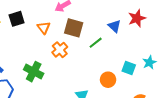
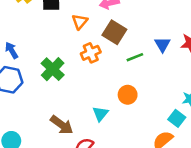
cyan square: (129, 68) -> (177, 118), moved
orange circle: (108, 80) -> (128, 95), moved

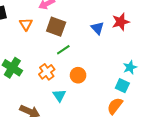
orange cross: (91, 53) -> (47, 72), moved
green line: (135, 57) -> (63, 50), moved

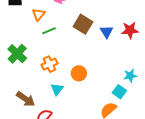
brown square: (56, 27) -> (83, 24), moved
green line: (63, 50) -> (49, 31), moved

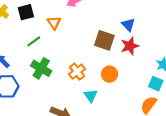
brown square: (83, 24) -> (104, 40), moved
red star: (130, 30) -> (130, 46), moved
green line: (49, 31) -> (34, 41), moved

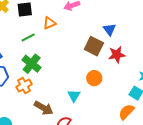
orange triangle: (54, 23) -> (49, 23), turned 32
blue triangle: (128, 25) -> (109, 29), moved
orange cross: (77, 72) -> (24, 86), moved

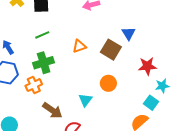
orange triangle: (49, 23) -> (79, 46), moved
red star: (117, 55) -> (147, 66), moved
green cross: (32, 64) -> (44, 63), turned 30

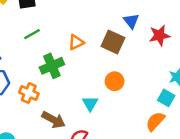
green cross: (44, 63) -> (52, 66), moved
red star: (147, 66) -> (159, 35), moved
orange cross: (34, 85) -> (29, 93), turned -35

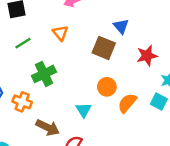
red star: (159, 35) -> (147, 56), moved
orange triangle: (76, 42) -> (60, 33), moved, turned -42
orange semicircle: (155, 121) -> (127, 103), moved

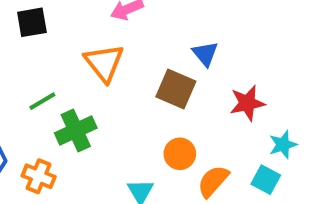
orange triangle: (60, 33) -> (104, 63), size x1.5
green line: (23, 43) -> (42, 101), moved

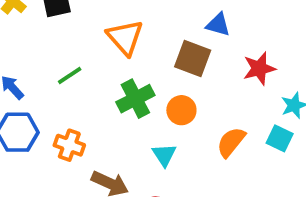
blue triangle: (205, 54) -> (218, 25), turned -32
green cross: (76, 131) -> (135, 99), moved
orange circle: (180, 154) -> (181, 110), moved

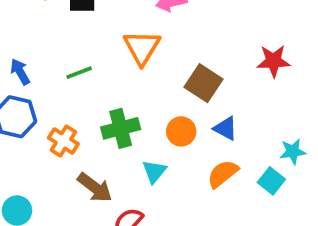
blue triangle: (218, 25) -> (226, 128), moved
red star: (259, 68) -> (273, 61), moved
green cross: (135, 99) -> (121, 128), moved

